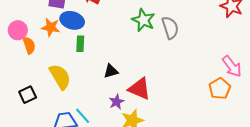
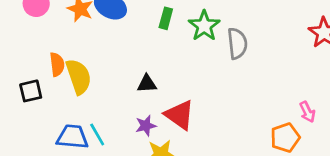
green rectangle: (80, 44) -> (166, 18), moved
orange semicircle: (29, 45) -> (57, 64), moved
pink arrow: (232, 66) -> (307, 112), size x0.7

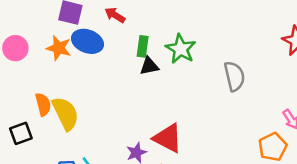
gray semicircle: (237, 43) -> (234, 76), moved
black triangle: (147, 84) -> (149, 66), moved

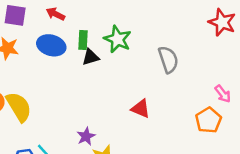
blue ellipse: (87, 41) -> (51, 45), moved
red triangle: (168, 138) -> (141, 109), moved, size x0.7

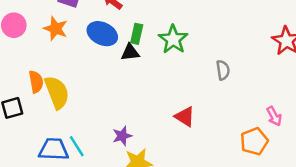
black triangle: (91, 57) -> (130, 52), moved
gray semicircle: (168, 60) -> (223, 70), size x0.7

